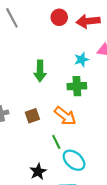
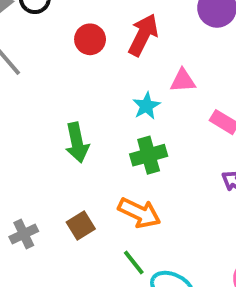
red arrow: (88, 21) -> (143, 35), turned 135

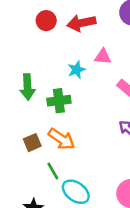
red arrow: (143, 35) -> (81, 23), turned -136
green cross: (149, 155) -> (59, 101), moved
brown square: (81, 225) -> (32, 143), moved

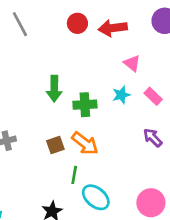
pink triangle: (103, 57) -> (132, 63), turned 30
cyan star: (77, 70) -> (121, 95), moved
green line: (53, 171) -> (74, 175), turned 36

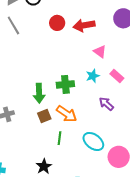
green arrow: (54, 89) -> (39, 93), moved
purple arrow: (153, 138) -> (106, 104), moved
cyan ellipse: (96, 197) -> (93, 141), moved

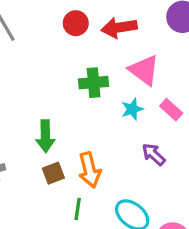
pink triangle: (100, 52) -> (144, 70), size x1.5
green cross: (65, 84) -> (94, 83), moved
orange arrow: (67, 114) -> (90, 170), turned 40

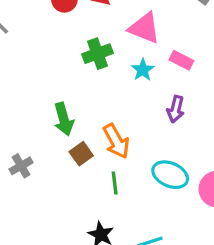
purple arrow: (154, 154) -> (176, 109), turned -105

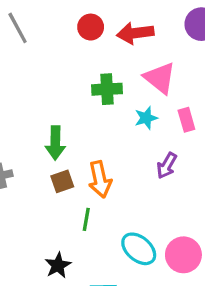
pink rectangle: (181, 60) -> (186, 120), turned 30
cyan ellipse: (170, 175) -> (139, 249), moved

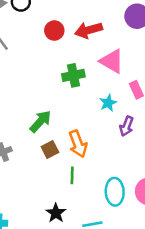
cyan star: (146, 118) -> (108, 103), moved
green arrow: (55, 143) -> (41, 121), turned -130
cyan ellipse: (139, 249) -> (115, 192), turned 56

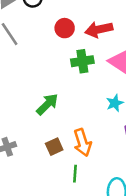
green cross: (73, 75) -> (82, 61), moved
green arrow: (41, 121) -> (47, 104), moved

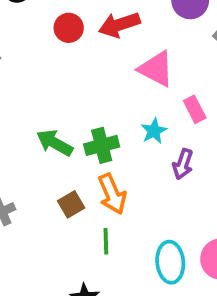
green cross: (82, 61) -> (102, 145), moved
green arrow: (47, 104) -> (55, 143), turned -100

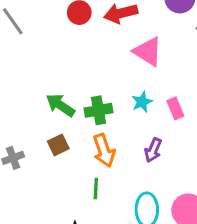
pink rectangle: (195, 109) -> (175, 108), moved
purple arrow: (183, 164) -> (153, 150), moved
brown square: (71, 204) -> (58, 145), moved

